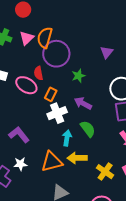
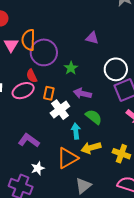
purple triangle: (107, 52) -> (92, 38), turned -40
pink ellipse: (26, 85) -> (23, 91), turned -40

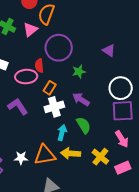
orange semicircle: (28, 40) -> (46, 14), moved
purple L-shape: (29, 140) -> (18, 107), moved
yellow cross: (121, 154) -> (100, 157), moved
white star: (38, 168) -> (21, 158), moved

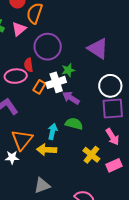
purple triangle: (109, 50) -> (98, 48), size x1.6
white cross: (54, 107) -> (56, 82), moved
green semicircle: (84, 125) -> (74, 124), turned -42
yellow arrow: (70, 153) -> (47, 150), moved
orange triangle: (45, 155) -> (22, 140), moved, turned -40

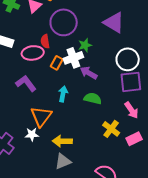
cyan arrow: (53, 131) -> (63, 94), moved
yellow arrow: (47, 150) -> (62, 141), moved

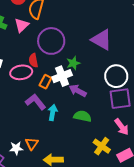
purple L-shape: (26, 83) -> (36, 102), moved
orange triangle: (41, 116) -> (32, 144), moved, size x0.6
white star: (32, 134) -> (16, 148), moved

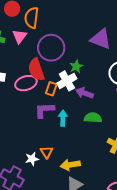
red semicircle: (33, 60) -> (36, 70), size x1.6
purple L-shape: (36, 102) -> (44, 110), turned -45

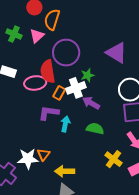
white star: (32, 159) -> (28, 159), size x1.5

